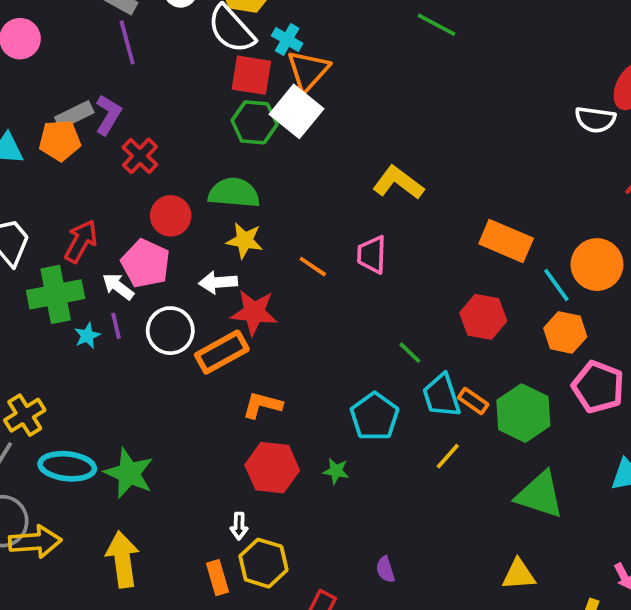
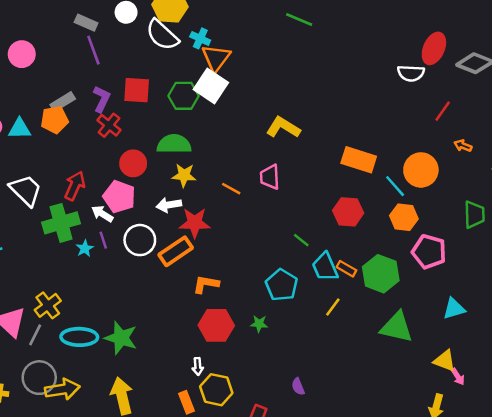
red square: (251, 75) -> (137, 90), moved
purple L-shape: (108, 115) -> (102, 99), moved
yellow triangle: (519, 575) -> (445, 361), moved, turned 30

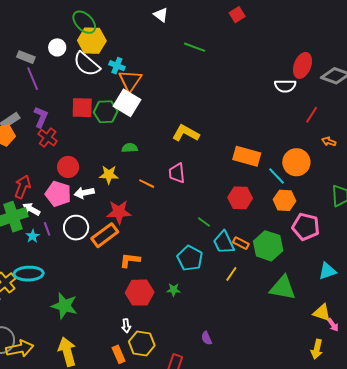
red square: (137, 90) -> (82, 108), moved
green semicircle: (174, 144) -> (130, 148), moved, size x0.6
white arrow: (169, 205) -> (84, 193), moved
white arrow: (102, 214) -> (31, 209), moved
cyan ellipse: (79, 337) -> (29, 274), moved

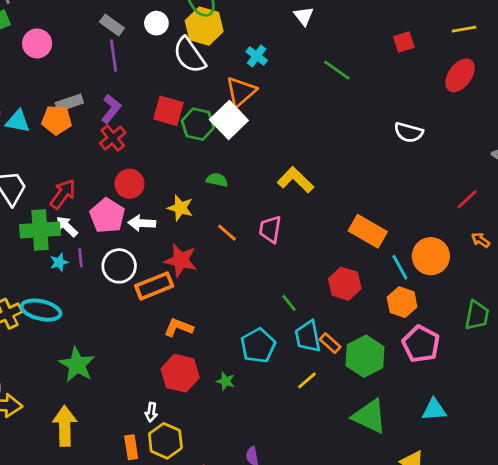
red ellipse: (303, 65) -> (460, 75), moved
cyan cross: (117, 66) -> (257, 56), moved
white semicircle: (285, 86) -> (409, 132), moved

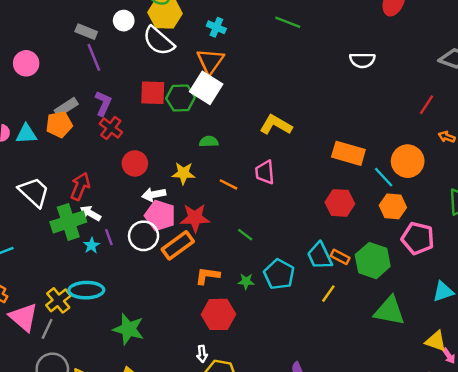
pink pentagon: (107, 216) -> (160, 216), moved
green line: (289, 303) -> (245, 235), moved
green star: (226, 381) -> (246, 281), moved

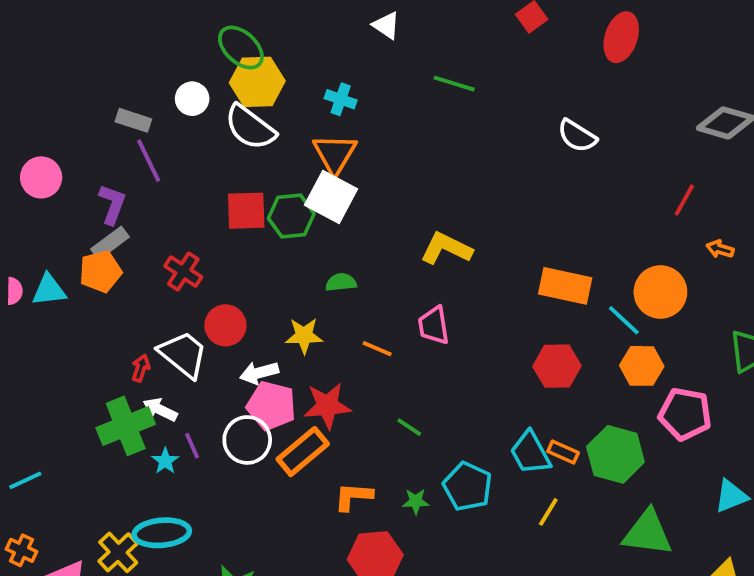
white semicircle: (362, 60) -> (577, 136), turned 35
purple L-shape: (103, 103) -> (112, 204), moved
red arrow: (80, 186) -> (141, 368), size x0.6
white trapezoid: (34, 192) -> (183, 354), moved

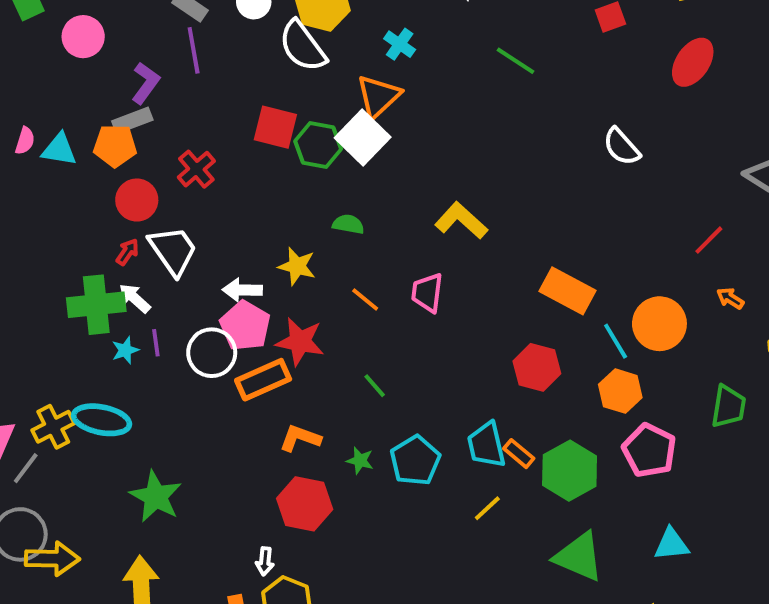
red circle: (225, 325) -> (137, 200), moved

